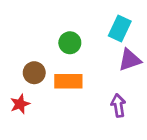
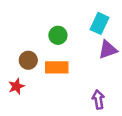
purple arrow: (118, 105) -> (98, 99), moved

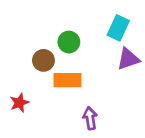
brown circle: (28, 60) -> (43, 60), moved
purple arrow: (98, 99) -> (90, 118), moved

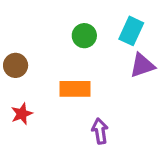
green circle: (69, 42) -> (84, 36), moved
brown circle: (43, 60) -> (16, 65), moved

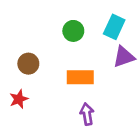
brown circle: (16, 65) -> (28, 64), moved
orange rectangle: (75, 89) -> (80, 77), moved

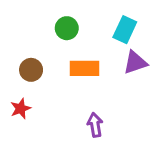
green circle: (73, 31) -> (67, 28), moved
orange rectangle: (80, 77) -> (85, 68), moved

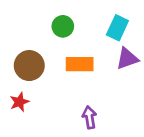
brown circle: (31, 70) -> (29, 66), size x1.4

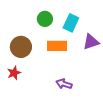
cyan rectangle: (117, 28) -> (71, 23), moved
purple arrow: (89, 117) -> (64, 84), turned -63

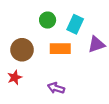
purple arrow: (64, 84) -> (56, 88), moved

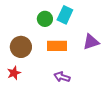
cyan rectangle: (75, 24) -> (65, 15), moved
purple arrow: (56, 88) -> (62, 77), moved

